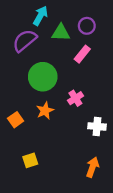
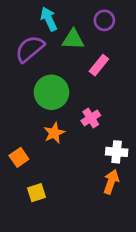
cyan arrow: (40, 16) -> (49, 19), turned -54
purple circle: (87, 26) -> (104, 20), moved
orange square: (16, 120) -> (19, 157), moved
orange arrow: (92, 167) -> (111, 182), moved

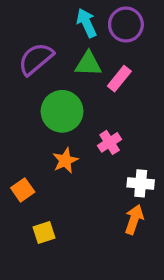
cyan arrow: (49, 19) -> (87, 23), moved
purple circle: (104, 20) -> (126, 25), size x1.4
green triangle: (73, 39) -> (88, 64), moved

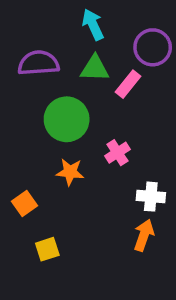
purple circle: (126, 25) -> (153, 47), moved
purple semicircle: (36, 59) -> (38, 63), turned 36
orange star: (65, 160) -> (70, 172), turned 30

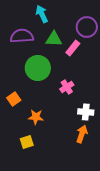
cyan arrow: (93, 24) -> (42, 14), moved
orange star: (70, 172) -> (36, 117), moved
orange square: (24, 204) -> (14, 99), moved

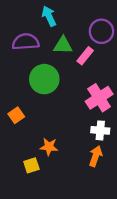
pink cross: (67, 87) -> (99, 98), moved, size x1.6
orange star: (36, 117) -> (49, 147), moved

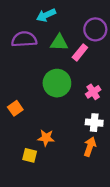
cyan arrow: (49, 16) -> (46, 15), turned -90
green circle: (44, 79) -> (57, 83), moved
pink cross: (99, 98) -> (93, 92), size x0.6
yellow square: (31, 165) -> (30, 155), turned 32

